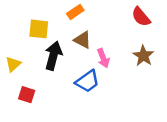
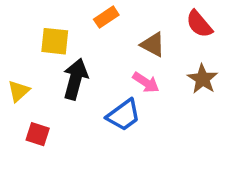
brown triangle: (83, 40) -> (153, 45), moved
pink arrow: (103, 58) -> (146, 82), turned -36

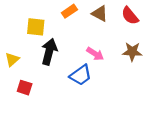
brown triangle: (153, 45) -> (100, 13), moved
brown star: (203, 79) -> (132, 52), turned -30

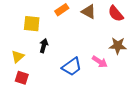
black arrow: (49, 52) -> (44, 46), size x0.6
pink arrow: (95, 54) -> (100, 62), moved
yellow triangle: (12, 59) -> (18, 57), moved

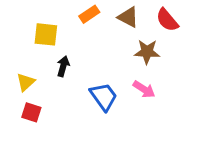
brown star: (118, 46) -> (147, 52), moved
blue trapezoid: (72, 67) -> (104, 97), turned -90

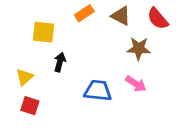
blue trapezoid: (104, 97) -> (98, 91), turned -48

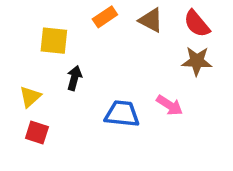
brown star: (139, 48) -> (197, 61), moved

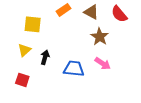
brown star: (197, 61) -> (100, 37), moved, turned 30
black arrow: (74, 78) -> (45, 57), moved
yellow triangle: (30, 97) -> (24, 50), moved

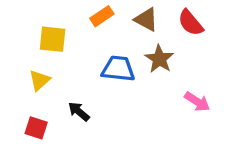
black arrow: (45, 57) -> (79, 111), moved, turned -64
pink arrow: (103, 63) -> (197, 102), moved
blue trapezoid: (74, 69) -> (118, 69), moved

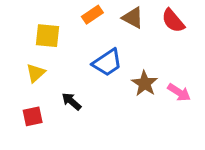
brown star: (159, 59) -> (145, 83), moved
blue trapezoid: (118, 69) -> (107, 63), turned 140
red square: (36, 128) -> (33, 116), turned -30

